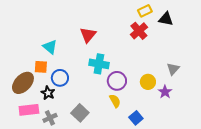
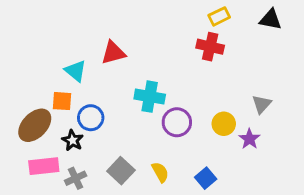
black triangle: (166, 19) -> (271, 19), moved
red cross: (139, 31) -> (210, 47), turned -36
red triangle: (88, 35) -> (113, 53), moved, turned 36
yellow semicircle: (115, 101) -> (160, 172), moved

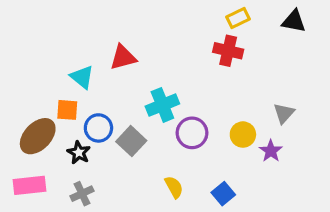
cyan cross: (150, 97) -> (162, 105), turned -32
pink rectangle: (44, 166) -> (29, 185), moved
gray square: (121, 171) -> (131, 141), moved

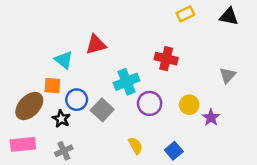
red cross: (228, 51) -> (166, 59), moved
gray triangle: (284, 113) -> (228, 75), moved

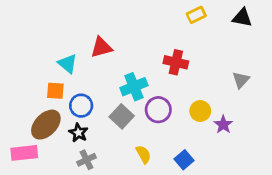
brown ellipse: (29, 106) -> (46, 125), moved
gray square: (102, 110) -> (122, 116), moved
black star: (61, 119) -> (78, 133), moved
gray cross: (64, 151) -> (87, 160), moved

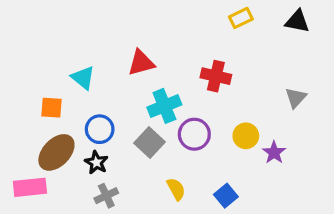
red triangle: (101, 47) -> (141, 63), moved
orange square: (55, 91) -> (51, 108), moved

